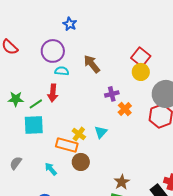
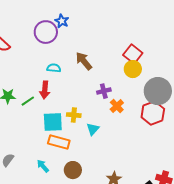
purple circle: (53, 51) -> (46, 32), moved
cyan square: (34, 125) -> (53, 122), moved
yellow cross: (79, 134) -> (74, 115), moved, turned -32
brown circle: (81, 162) -> (73, 170), moved

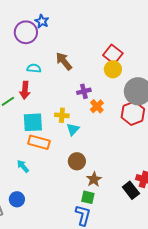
yellow cross: (74, 115) -> (62, 115), moved
brown circle: (73, 170) -> (77, 161), moved

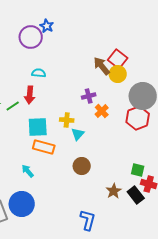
brown arrow: (64, 61) -> (102, 66), moved
brown star: (94, 179) -> (114, 191), moved
green square: (88, 197) -> (138, 170), moved
blue circle: (17, 199) -> (22, 204), size x1.6

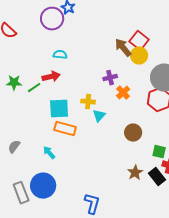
red arrow: (30, 95) -> (51, 77), turned -108
brown circle: (82, 166) -> (133, 133), moved
blue L-shape: (88, 220) -> (92, 204), moved

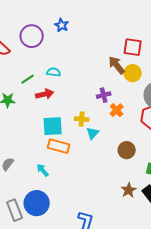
purple circle: (52, 19) -> (32, 36), moved
red square: (139, 41) -> (133, 47), moved, turned -30
green line: (34, 88) -> (28, 79), moved

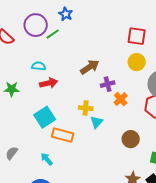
brown arrow: (117, 65) -> (90, 67), moved, turned 96
cyan semicircle: (54, 72) -> (39, 66), moved
green line: (28, 79) -> (53, 34), moved
cyan square: (53, 126) -> (45, 117), moved, turned -30

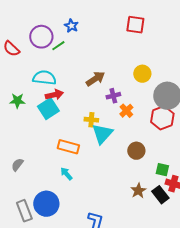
red square: (137, 36) -> (135, 25), moved
cyan semicircle: (39, 66) -> (44, 78), size x1.6
cyan square: (45, 117) -> (48, 109), moved
cyan triangle: (97, 122) -> (102, 134), size x1.6
cyan arrow: (47, 159) -> (66, 174), moved

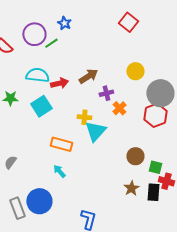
red square: (135, 25) -> (128, 22), turned 30
red arrow: (54, 95) -> (59, 83), moved
brown circle: (136, 151) -> (135, 156), moved
black rectangle: (160, 195) -> (153, 192), turned 42

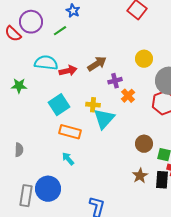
purple circle: (34, 34) -> (31, 22), moved
cyan square: (41, 106) -> (59, 105), moved
gray semicircle: (10, 162) -> (19, 150), turned 144
gray rectangle: (17, 208) -> (26, 196), turned 30

